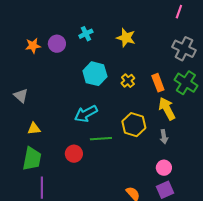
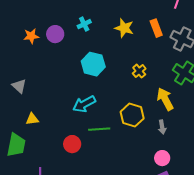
yellow cross: (128, 81) -> (139, 71), moved
orange rectangle: (158, 83) -> (156, 28), moved
green trapezoid: (32, 159) -> (16, 145), moved

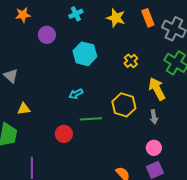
purple circle: (55, 34) -> (47, 35), moved
orange star: (31, 36) -> (23, 15), moved
cyan arrow: (84, 104) -> (76, 94), size x0.6

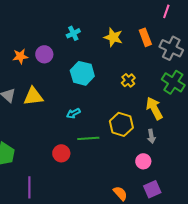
orange star: (23, 15) -> (20, 56), moved
yellow triangle: (24, 109) -> (33, 96), moved, size x1.5
pink circle: (154, 148) -> (143, 161), moved

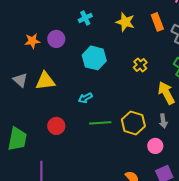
yellow hexagon: (121, 124) -> (133, 123), moved
red circle: (61, 153) -> (56, 126), moved

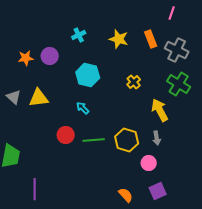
cyan arrow: (85, 98) -> (83, 108), moved, turned 72
red circle: (56, 126) -> (66, 135), moved

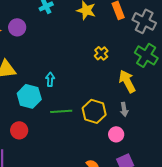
cyan hexagon: (88, 75) -> (29, 96), moved
cyan arrow: (83, 108) -> (50, 79), turned 48
red circle: (66, 135) -> (19, 130), moved

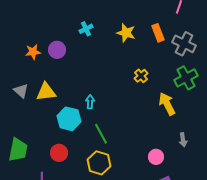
green cross: (146, 55) -> (186, 78), turned 30
gray arrow: (124, 109) -> (183, 140), moved
green line: (61, 111) -> (101, 134), turned 65
yellow hexagon: (94, 111) -> (99, 163), moved

